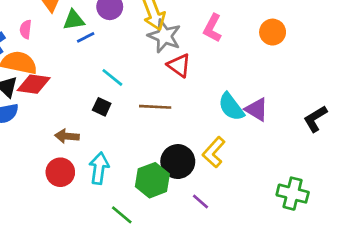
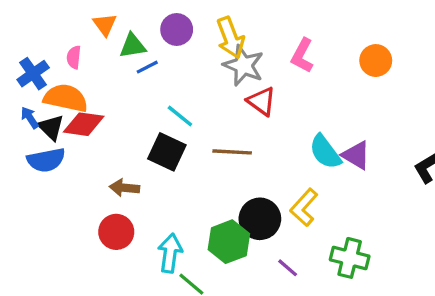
black square: (102, 107) -> (167, 152), size x1.6
cyan arrow: (99, 168) -> (170, 253), moved
green cross: (293, 194) -> (350, 258), moved

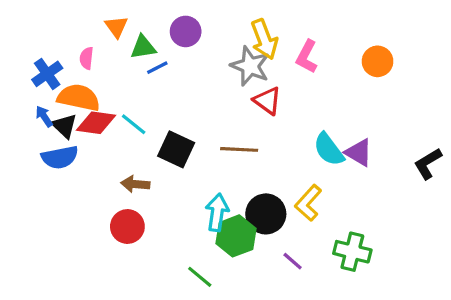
yellow arrow: (230, 38) -> (264, 39), moved
cyan line: (180, 116) -> (134, 124), moved
cyan arrow: (170, 253) -> (217, 212), moved

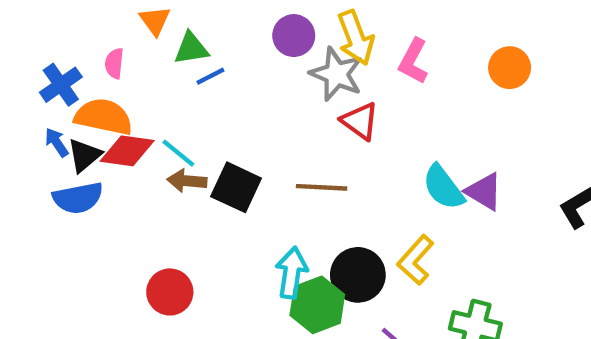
purple circle: (186, 31) -> (294, 36), moved
black triangle: (64, 126) -> (84, 155), turned 36
brown arrow: (135, 184) -> (187, 181), moved

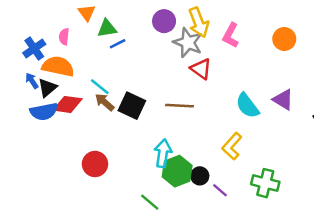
red diamond: (127, 151) -> (68, 104), moved
brown arrow: (187, 181) -> (105, 102), turned 36
purple triangle: (484, 192) -> (283, 100), moved
black circle: (358, 275) -> (200, 176), moved, size x0.6

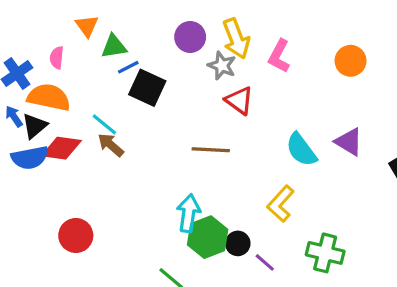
gray star: (188, 43) -> (222, 66), size x0.7
black square: (132, 106) -> (147, 88), moved
red circle: (95, 164) -> (76, 235), moved

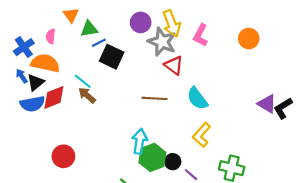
gray star: (222, 66) -> (162, 42), size x1.5
purple triangle: (349, 142) -> (267, 104), moved
red diamond: (62, 148) -> (54, 97), turned -30
cyan semicircle: (301, 150) -> (197, 98), moved

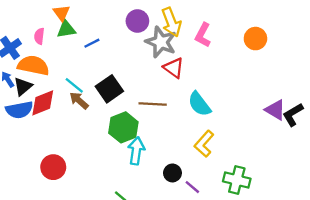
green triangle: (89, 29) -> (66, 29), moved
black square: (112, 57) -> (109, 89), moved, turned 30
green hexagon: (152, 157) -> (123, 127), moved

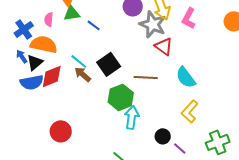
blue line: (92, 43) -> (94, 25), turned 64
green cross: (237, 180) -> (218, 142), turned -35

